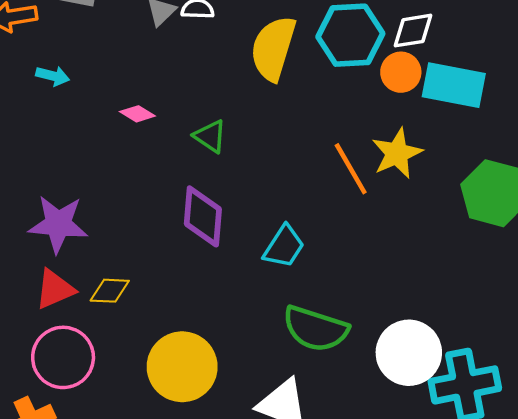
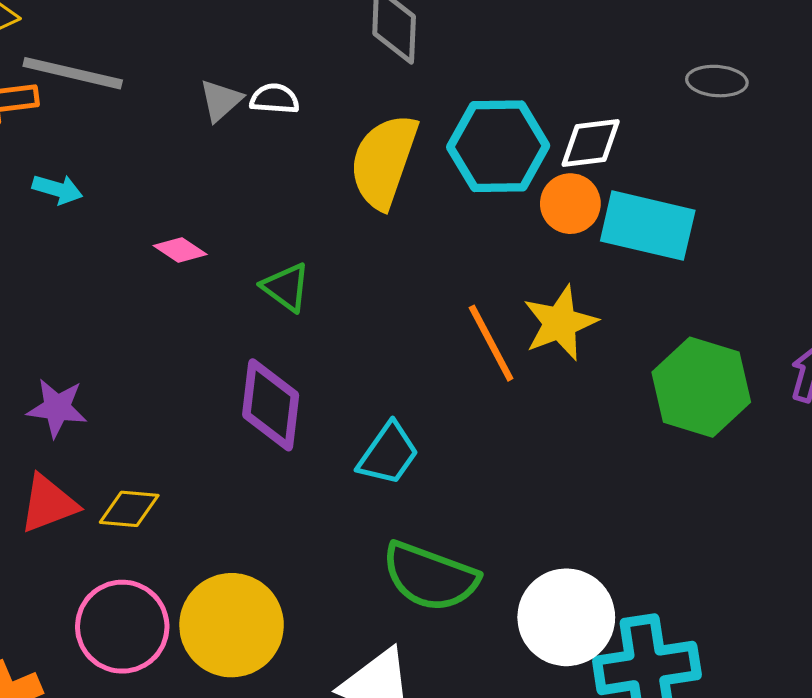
purple star: (58, 224) -> (57, 408), size x0.7
pink circle: (63, 357) -> (122, 627), moved

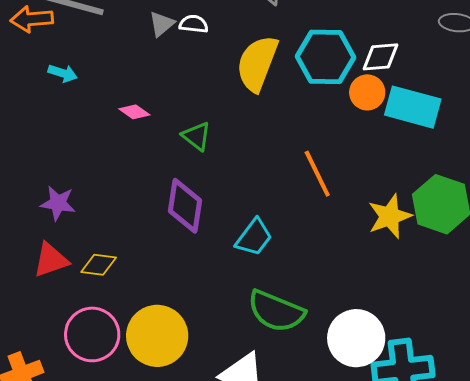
yellow star: (560, 323) -> (390, 216), moved

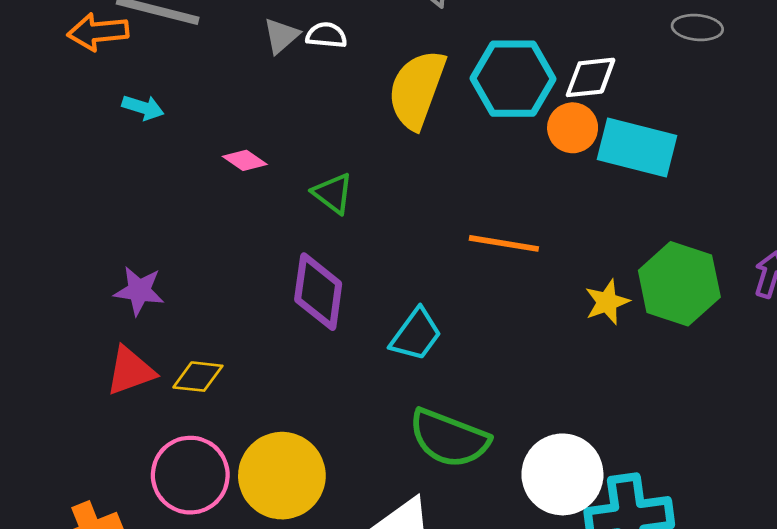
orange line: (317, 174) -> (504, 243), turned -54
yellow star: (390, 216) -> (607, 302), size x0.7

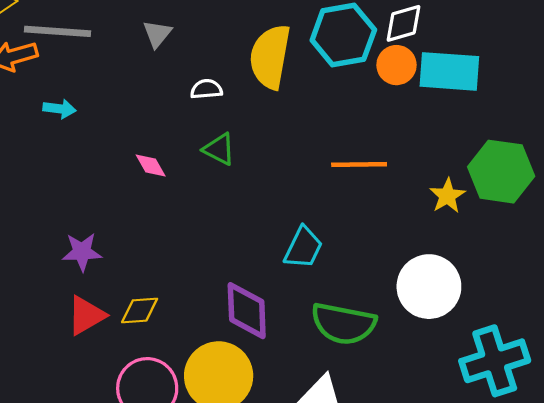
white semicircle: (326, 35) -> (206, 89), moved
pink diamond: (245, 160) -> (151, 166), moved, turned 36
purple diamond: (318, 292) -> (247, 311), moved
white circle: (562, 474) -> (429, 287), moved

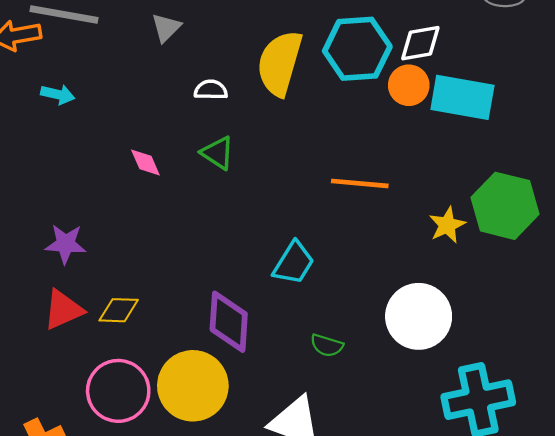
green semicircle: (343, 324) -> (327, 345), size x0.5

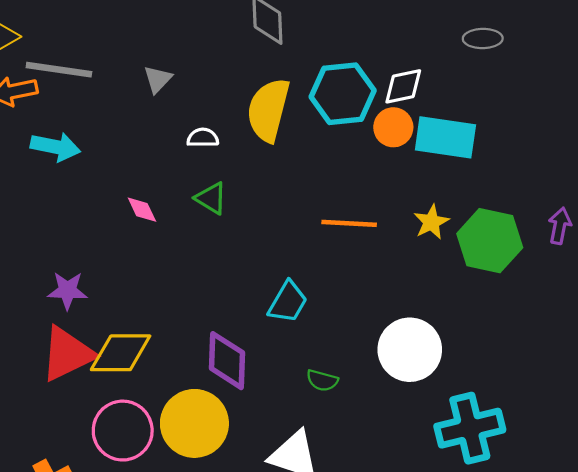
cyan arrow: (58, 94) -> (55, 147), size x1.5
yellow star: (447, 225) -> (431, 222), moved
red triangle: (63, 310) -> (67, 354), size x1.4
yellow diamond: (119, 310) -> (121, 353), size x1.6

